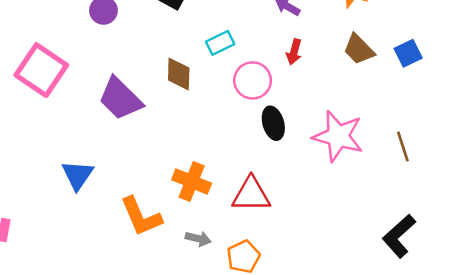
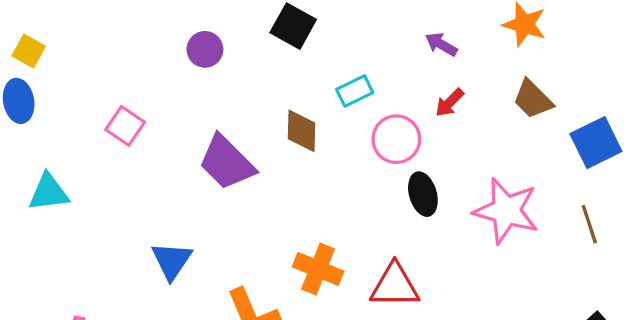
red arrow: (294, 52) -> (450, 103), turned 30
blue square: (408, 53) -> (596, 143), moved, size x1.4
pink square: (41, 70) -> (125, 126), size x0.6

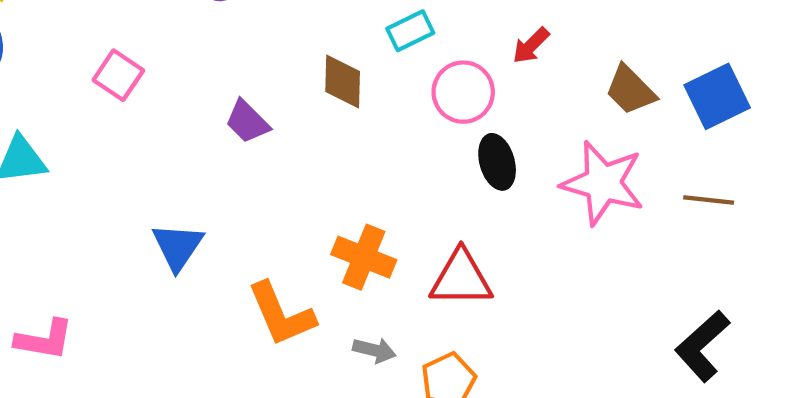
brown trapezoid: (533, 99) -> (630, 90), moved
purple trapezoid: (227, 162) -> (247, 122), size x0.6
brown line: (589, 224) -> (709, 200), turned -66

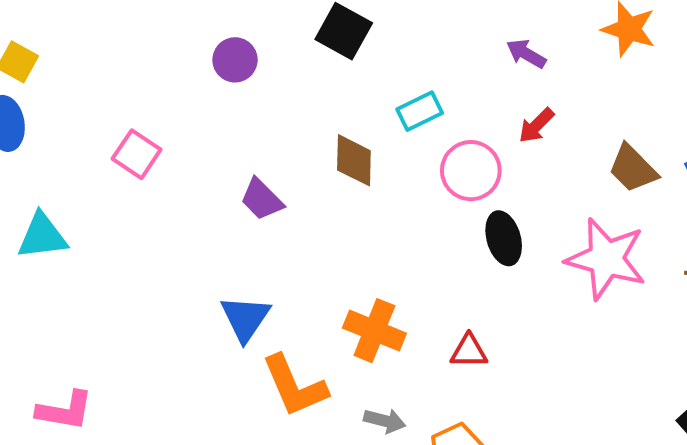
blue triangle: (178, 247) -> (245, 318), moved
red triangle: (461, 278) -> (469, 351), size x0.6

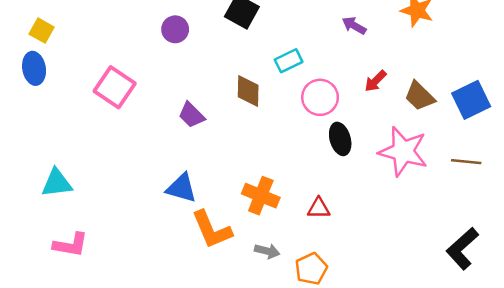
red arrow: (536, 125) -> (375, 81), moved
pink square: (137, 154) -> (115, 87), size x1.4
cyan triangle: (42, 236) -> (57, 183), moved
blue triangle: (245, 318) -> (181, 188), turned -48

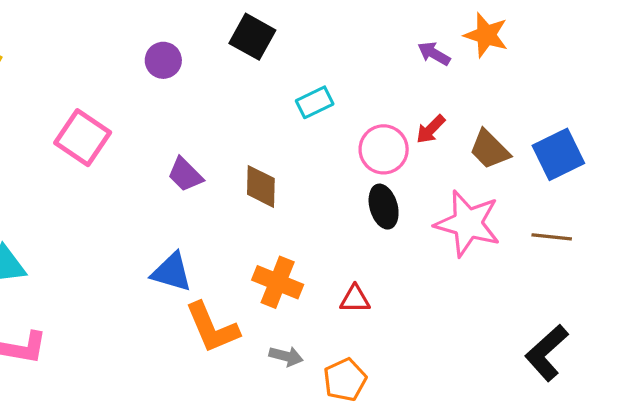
purple arrow: (354, 26) -> (434, 54), moved
brown diamond: (248, 91) -> (261, 186), moved
pink circle: (320, 97) -> (384, 149), moved

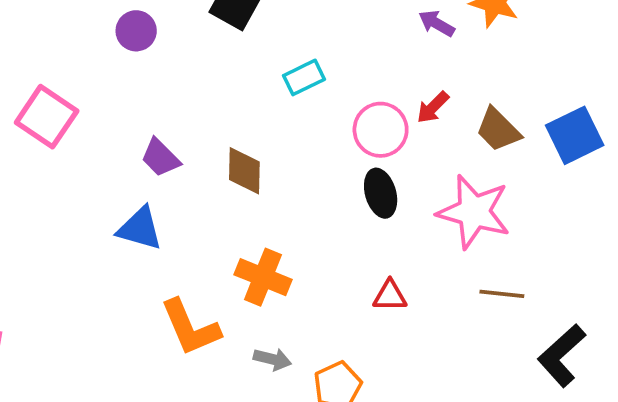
brown line: (552, 237) -> (502, 294), moved
blue triangle: (172, 272) -> (140, 229), moved
red triangle: (355, 299) -> (390, 296), moved

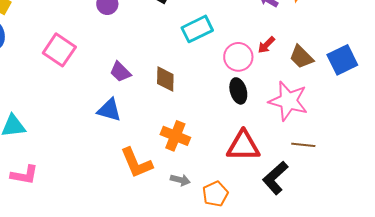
cyan rectangle: (304, 77) -> (197, 29), size x1.4
red triangle: (390, 296) -> (243, 146), size x1.8
black L-shape: (562, 355) -> (275, 178), moved

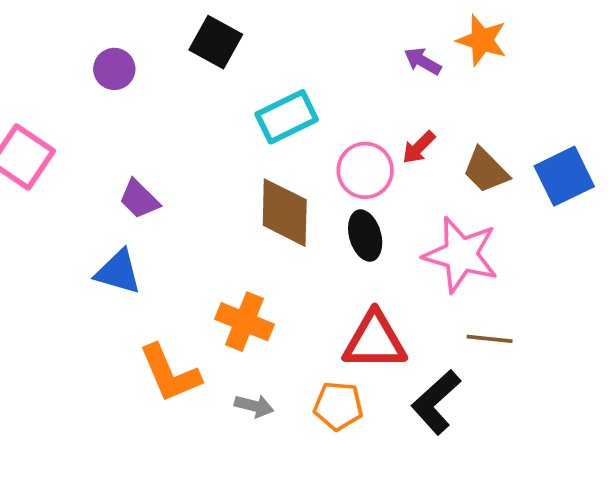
brown diamond: (165, 79) -> (285, 213), moved, size x1.4
orange pentagon: (215, 194) -> (338, 406), moved, turned 30

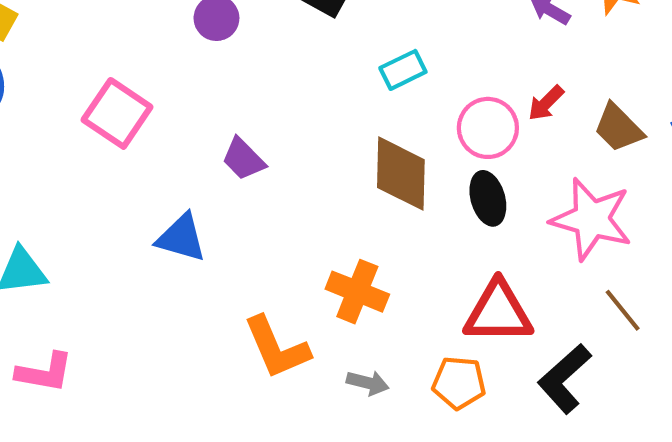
cyan rectangle: (287, 117) -> (403, 70), size x0.7
blue triangle: (118, 272) -> (181, 238), moved
brown line: (490, 339) -> (623, 310), turned 45

